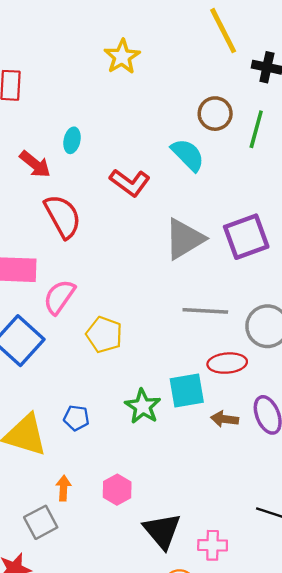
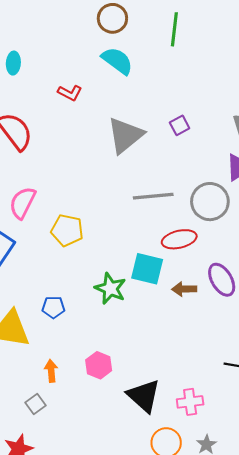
brown circle: (215, 114) -> (112, 18), moved
red L-shape: (130, 183) -> (70, 93), size x0.7
purple square: (246, 237) -> (180, 125), size x0.5
cyan square: (187, 391) -> (147, 269), turned 32
gray square: (41, 522) -> (35, 404), size x0.7

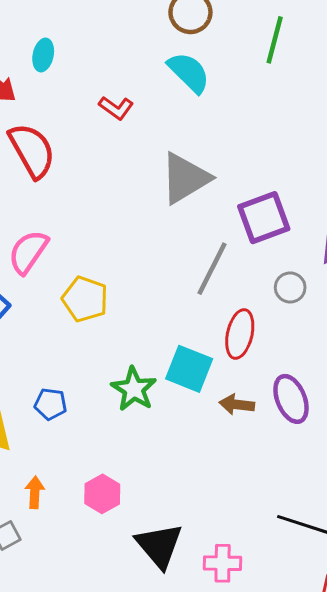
purple square: (180, 125) -> (264, 218), moved, size x1.8
gray line: (153, 196) -> (212, 269), turned -66
gray circle: (210, 202) -> (290, 287), size x0.6
red ellipse: (179, 239) -> (240, 334), turned -72

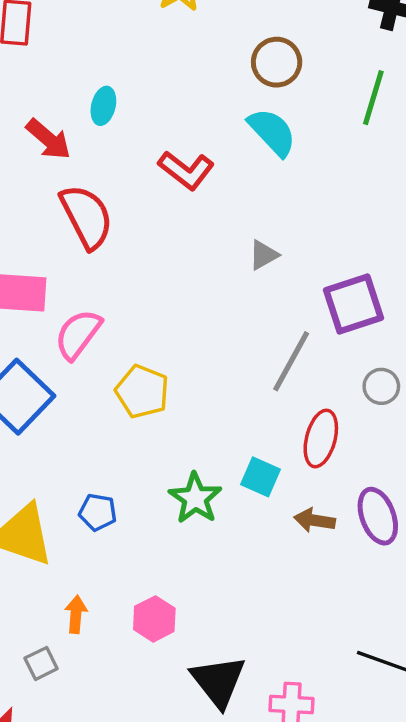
red L-shape: (116, 108) -> (186, 170), size x1.4
gray triangle: (185, 178) -> (264, 255), size x0.5
cyan square: (189, 369) -> (261, 477), size x0.7

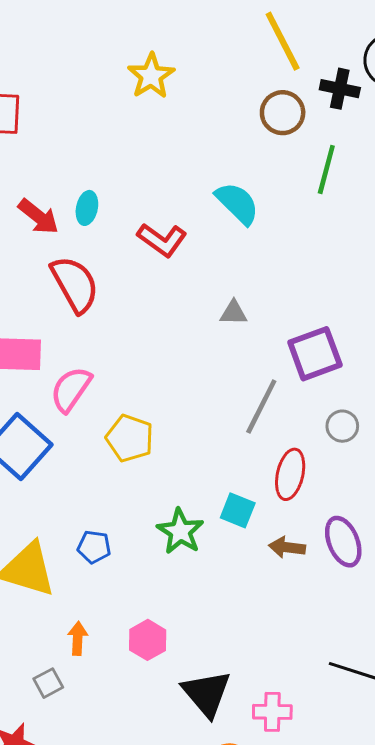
brown circle: (277, 62) -> (283, 113), moved
cyan ellipse: (103, 106) -> (87, 208), moved
gray triangle: (264, 255) -> (234, 313), turned 32

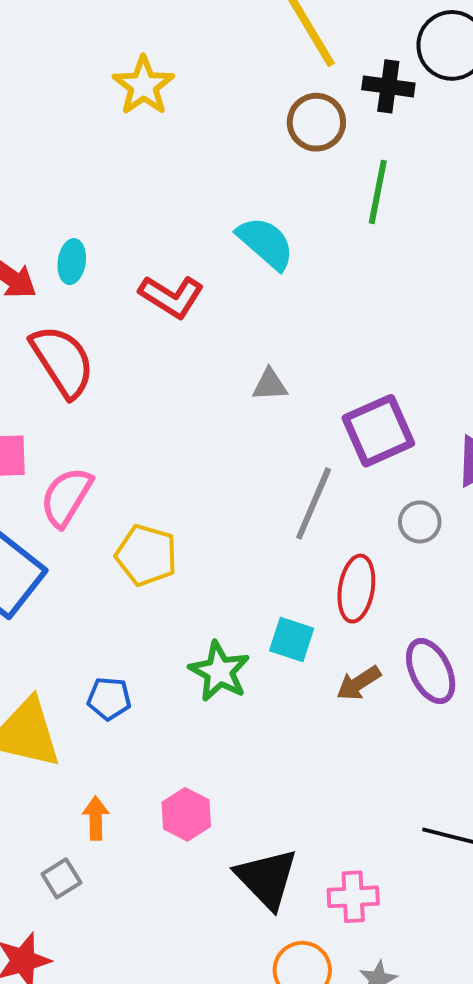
brown arrow: (287, 547) -> (359, 683), turned -36

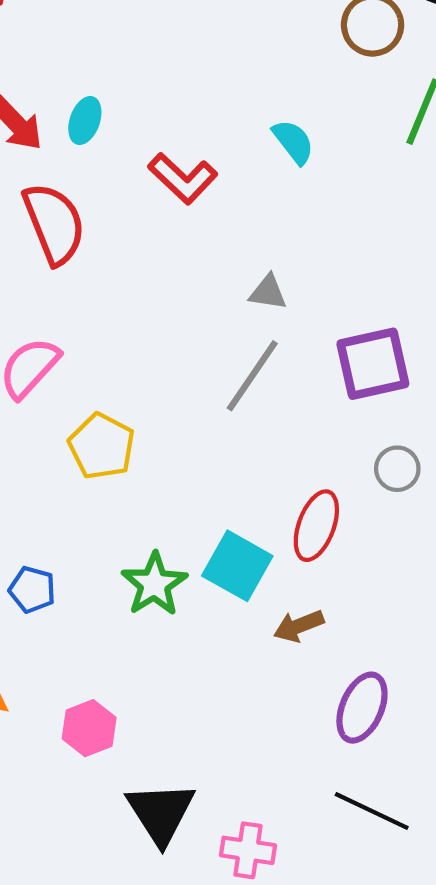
cyan semicircle: (266, 243) -> (293, 142), size x0.7
gray line: (314, 503) -> (252, 376), moved
cyan square: (292, 640) -> (237, 566), size x1.4
purple ellipse: (431, 671) -> (362, 708), moved, turned 38

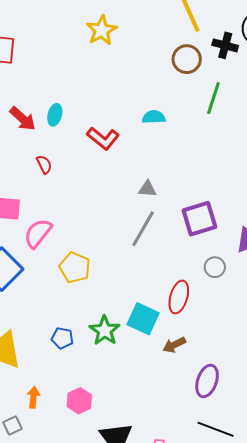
cyan semicircle: (293, 142) -> (154, 117), turned -50
red semicircle: (54, 224) -> (44, 164), size x0.5
blue pentagon: (32, 590) -> (62, 338), moved

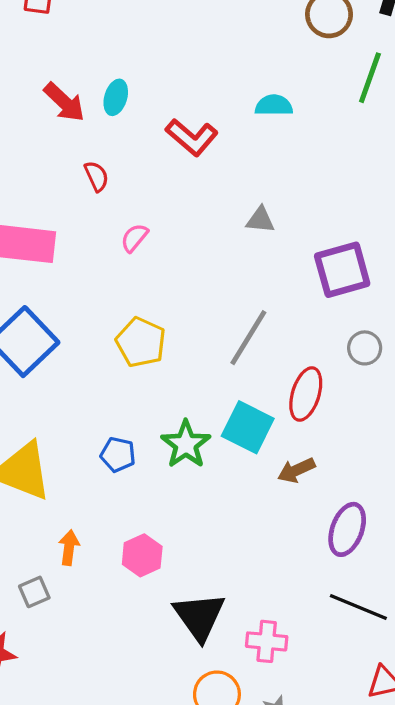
gray line: (143, 229) -> (248, 338), moved
pink semicircle: (38, 233) -> (134, 238), moved, size x0.6

